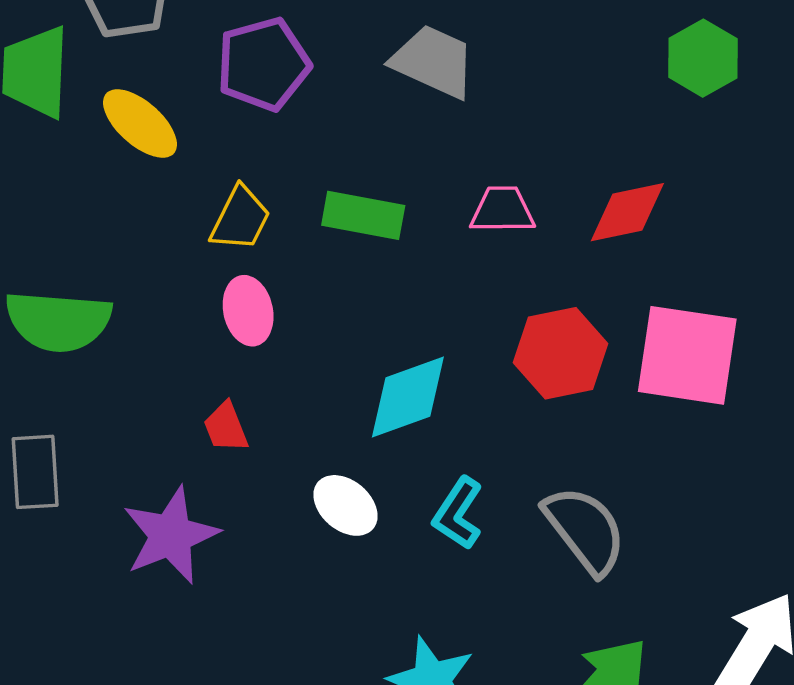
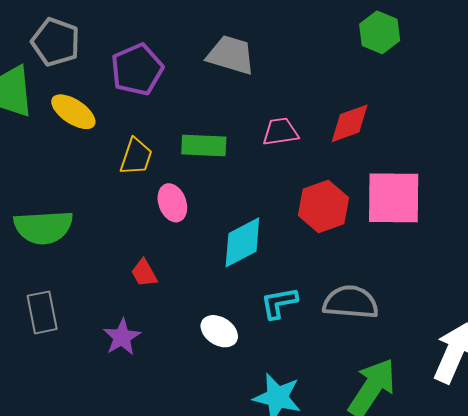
pink ellipse: (248, 311) -> (172, 203), moved
white ellipse: (346, 505) -> (219, 331), moved
cyan L-shape: (458, 513) -> (279, 303), turned 54
gray semicircle: (585, 530) -> (351, 302), turned -40
purple star: (171, 535) -> (122, 337), size x0.7

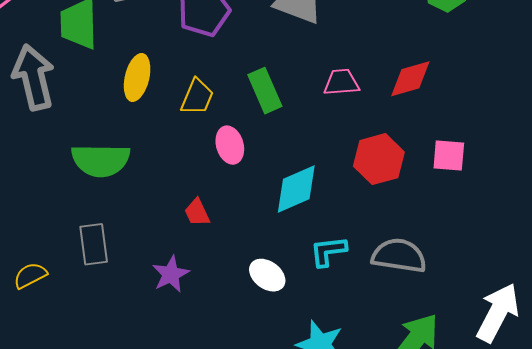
yellow ellipse: (73, 112) -> (137, 77), moved, turned 66
green rectangle: (204, 145) -> (265, 91), turned 60
pink square: (394, 198) -> (449, 155), size x0.6

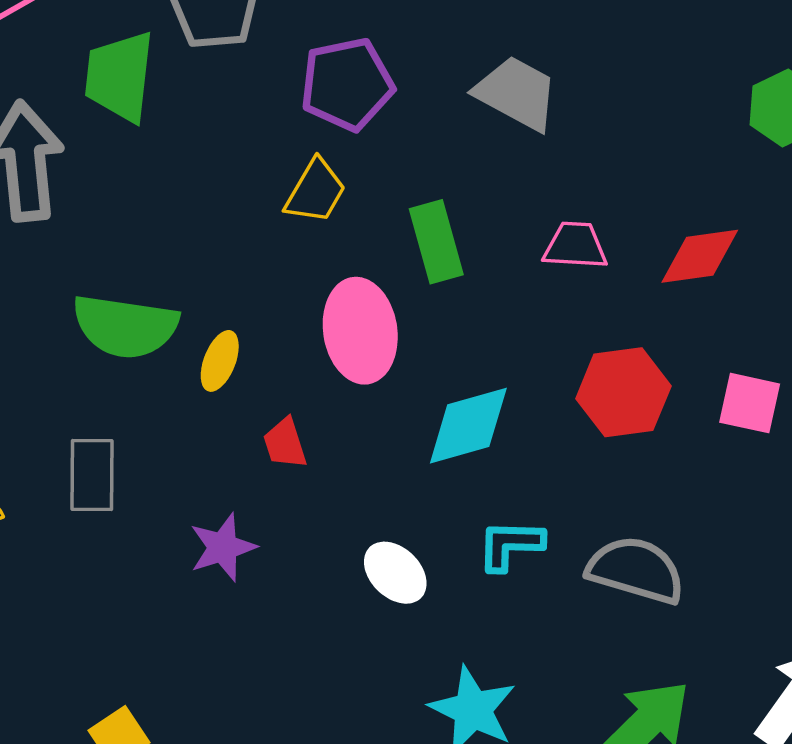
yellow ellipse: (137, 77) -> (220, 361), moved, size x0.7
yellow trapezoid: (197, 97) -> (315, 191), moved
pink ellipse: (230, 145) -> (360, 331), size x1.5

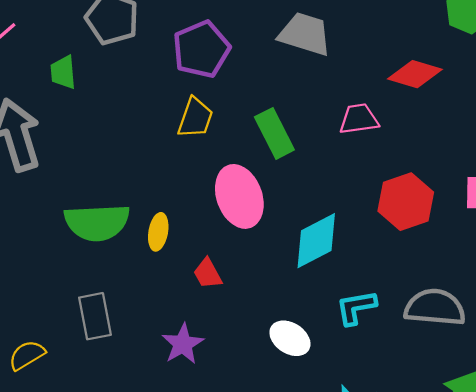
green trapezoid: (120, 76) -> (63, 72), size x0.6
red diamond: (700, 256) -> (415, 74), moved, turned 36

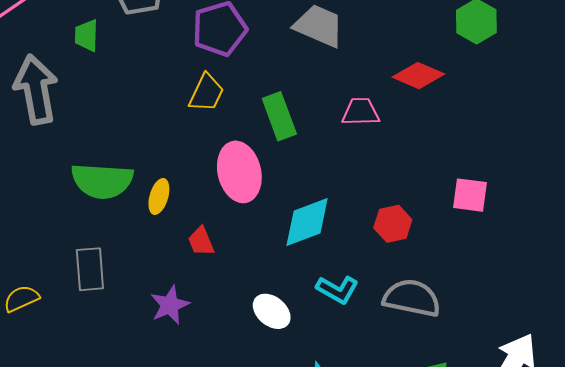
red hexagon: (406, 202) -> (393, 224), moved, size x0.7
cyan L-shape: (356, 308) -> (337, 290), turned -147

